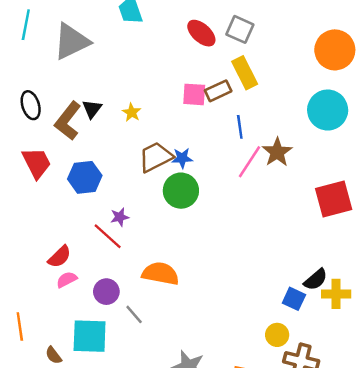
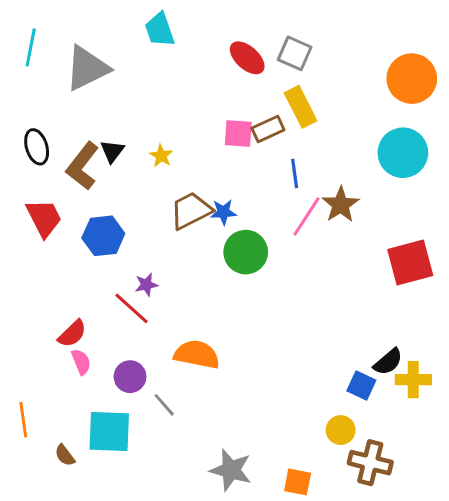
green circle: (181, 191) -> (246, 252), moved
pink semicircle: (67, 280) -> (81, 362), turned 95

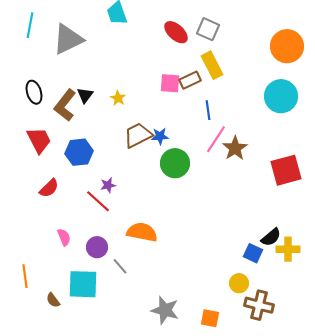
brown star: (341, 205) -> (235, 148), moved
red semicircle: (72, 334) -> (49, 188), moved

